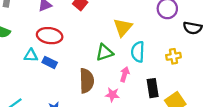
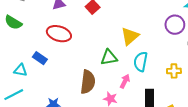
cyan triangle: (31, 55) -> (21, 70), moved
blue rectangle: (50, 62) -> (40, 58), moved

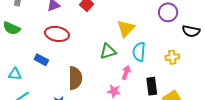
cyan triangle: (21, 70) -> (15, 74), moved
brown semicircle: (88, 82) -> (75, 78), moved

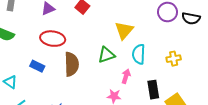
black semicircle: (191, 31) -> (191, 18), moved
cyan triangle: (15, 74) -> (10, 82), turned 32
brown semicircle: (75, 78) -> (72, 64), moved

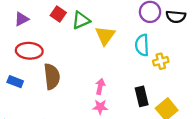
cyan semicircle: (139, 54) -> (142, 45), moved
green triangle: (106, 55) -> (81, 20), moved
pink arrow: (126, 76) -> (100, 86), moved

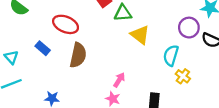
yellow triangle: (105, 36) -> (140, 35), turned -48
yellow cross: (161, 61) -> (183, 76), turned 32

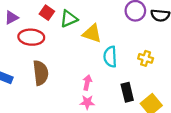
red ellipse: (66, 24) -> (31, 37), moved
cyan semicircle: (171, 55) -> (110, 57), moved

